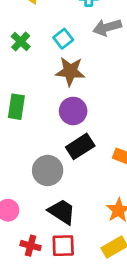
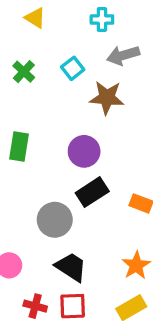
brown star: (70, 71) -> (107, 98), moved

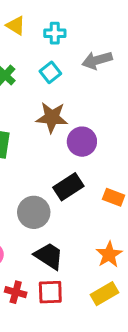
cyan cross: (102, 19) -> (55, 33), moved
brown star: (107, 98) -> (52, 117), moved
purple circle: (84, 151) -> (82, 142), moved

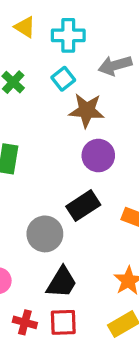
cyan cross: (55, 33) -> (68, 35), size x1.4
brown star: (52, 117) -> (87, 110), moved
black trapezoid: (49, 256) -> (62, 282), turned 88

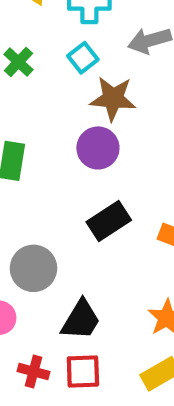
purple circle: (98, 156) -> (98, 148), moved
gray circle: (45, 234) -> (33, 268), moved

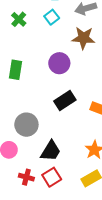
brown star: (113, 99) -> (83, 38), moved
red square: (83, 372) -> (52, 177), turned -30

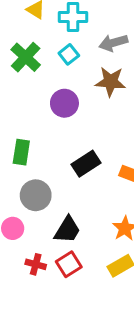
green cross: (19, 19) -> (26, 57), size x1.5
purple circle: (59, 63) -> (64, 103), moved
green rectangle: (16, 70) -> (21, 152), moved

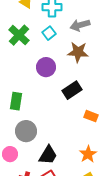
black rectangle: (86, 164) -> (72, 90), moved

